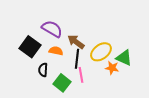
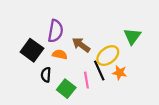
purple semicircle: (52, 29) -> (55, 31), turned 70
green triangle: (124, 58) -> (132, 36), moved, turned 42
black line: (77, 59) -> (99, 70), moved, turned -30

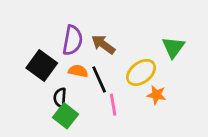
brown arrow: (81, 45) -> (103, 44), moved
black line: (99, 70) -> (99, 79), moved
green square: (66, 89) -> (66, 116), moved

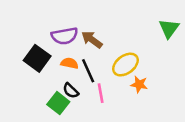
purple semicircle: (73, 40) -> (64, 36), turned 70
green triangle: (173, 47) -> (169, 28), moved
black semicircle: (60, 98) -> (71, 91), moved, turned -49

